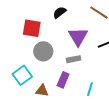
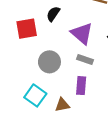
red square: (32, 28) -> (27, 29), moved
gray rectangle: (73, 59) -> (85, 60), turned 48

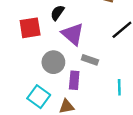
purple triangle: (82, 33) -> (73, 34), moved
purple rectangle: (81, 86) -> (74, 80), moved

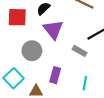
gray rectangle: (90, 60) -> (80, 51), moved
purple rectangle: (74, 80) -> (55, 75), moved

